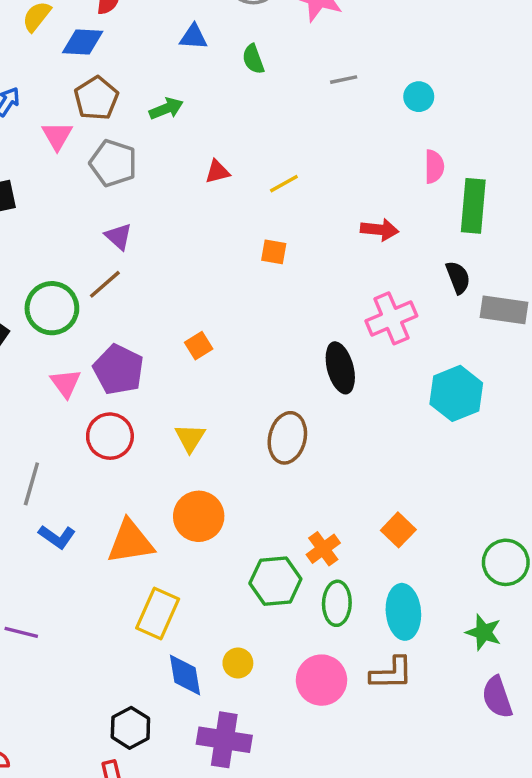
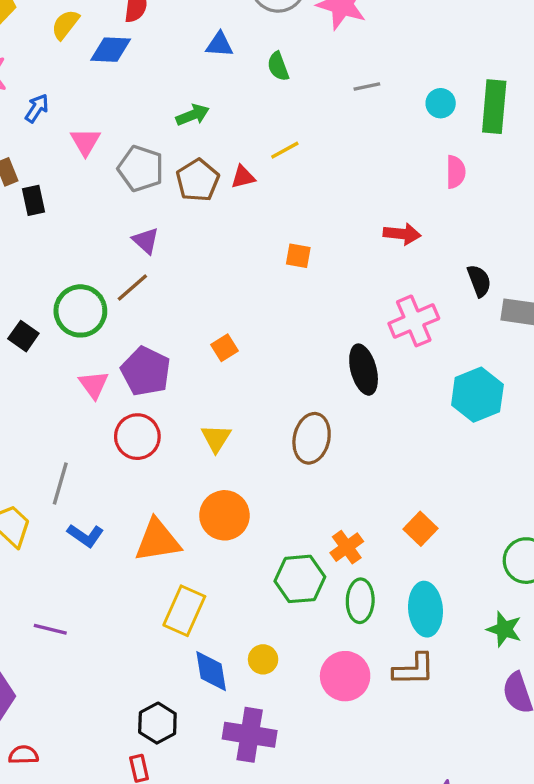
brown pentagon: (96, 98) -> (198, 180), moved
yellow line: (284, 184) -> (285, 150), moved
green rectangle: (473, 206) -> (494, 107), moved

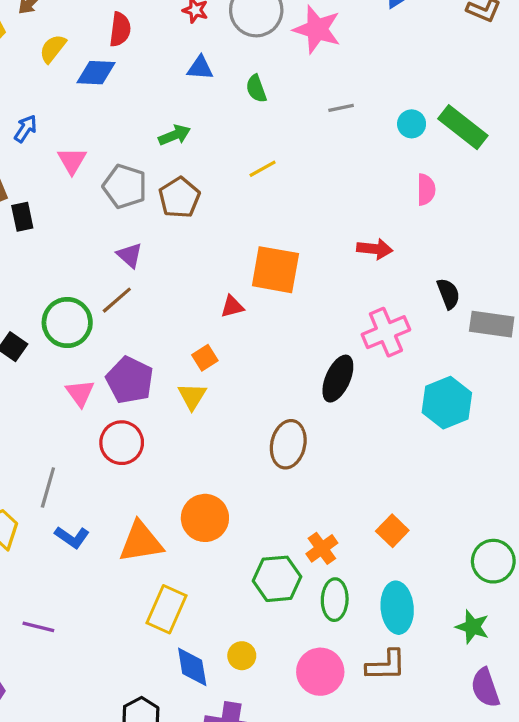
green rectangle: (494, 107) -> (463, 127), turned -57
red triangle: (243, 177) -> (232, 306), moved
orange square: (298, 256) -> (275, 270), size x2.0
black ellipse: (364, 370) -> (338, 379), turned 39
yellow triangle: (216, 438) -> (192, 396), moved

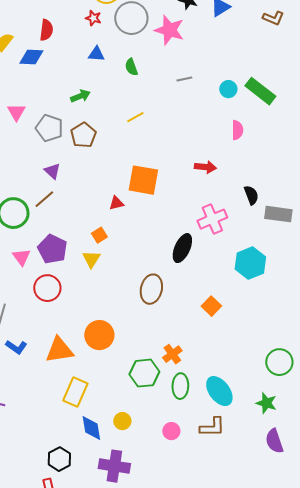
orange square: (392, 531) -> (211, 306), moved
cyan ellipse: (397, 608) -> (219, 391), turned -32
pink circle: (320, 672) -> (171, 431), size x0.6

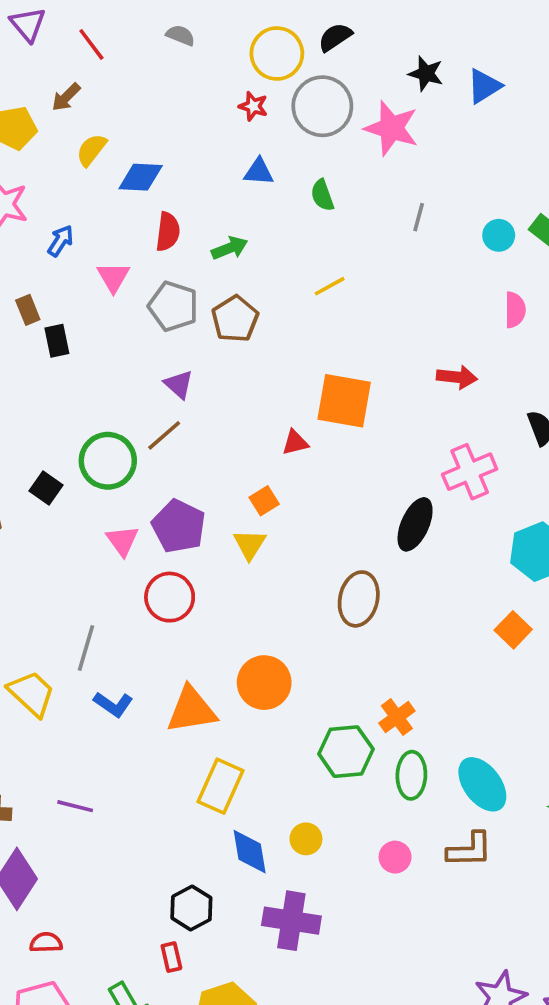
red semicircle: (46, 30) -> (168, 232), moved
gray line: (184, 79) -> (419, 217), turned -63
orange square: (211, 306) -> (513, 630), moved

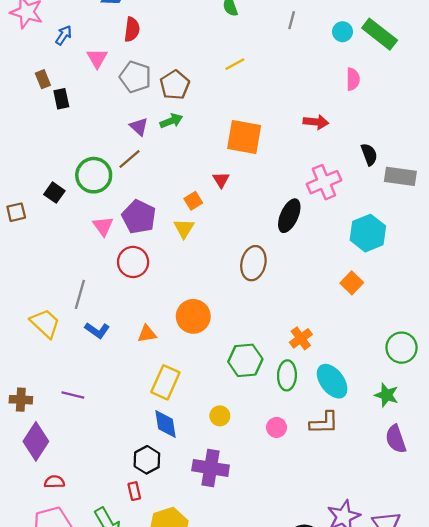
green arrow: (230, 248) -> (171, 121), moved
red triangle: (295, 443) -> (221, 180), moved, turned -48
orange triangle: (191, 710) -> (147, 334), size x0.6
orange cross: (397, 717) -> (301, 338), moved
blue diamond: (250, 852) -> (165, 424), moved

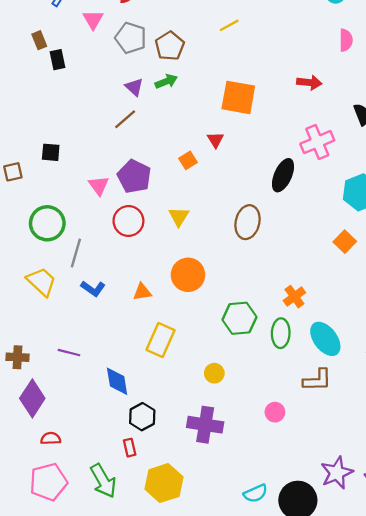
green circle: (94, 175) -> (47, 223), moved
black square: (54, 193) -> (51, 152), turned -30
yellow triangle: (184, 228) -> (179, 216), moved
blue diamond: (165, 424) -> (117, 381), moved
pink circle: (277, 427) -> (275, 412), moved

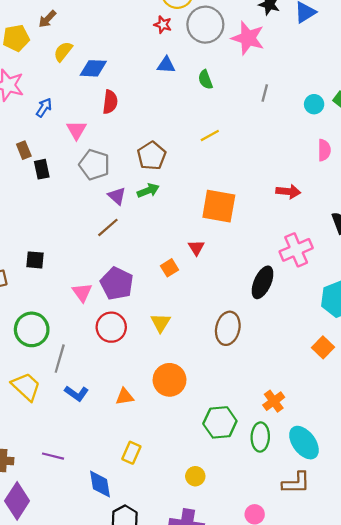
gray pentagon: (131, 38) -> (94, 165), moved
yellow rectangle: (161, 340) -> (131, 453), moved, size x0.7

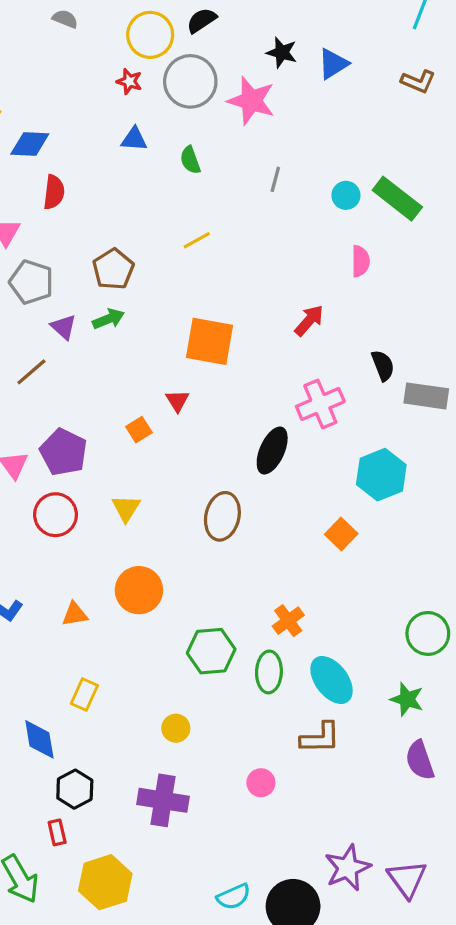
red arrow: (288, 192) -> (309, 321), turned -55
brown line: (108, 227) -> (31, 372), moved
orange square: (323, 347) -> (341, 534), moved

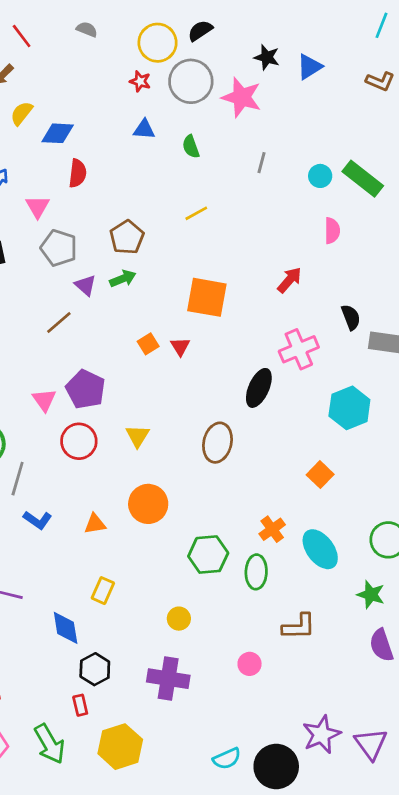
orange square: (139, 430) -> (148, 344), moved
orange square: (341, 534) -> (320, 475), moved
cyan ellipse: (332, 680) -> (320, 549), moved

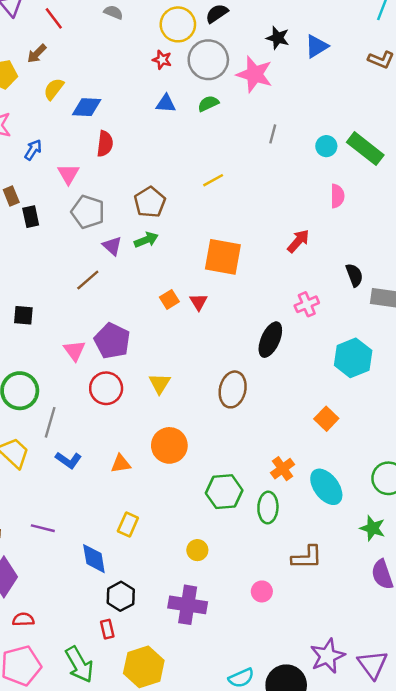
green semicircle: (191, 147) -> (208, 104), moved, turned 85
pink cross: (299, 349) -> (307, 304), size x0.7

